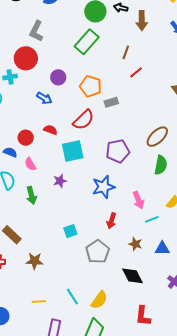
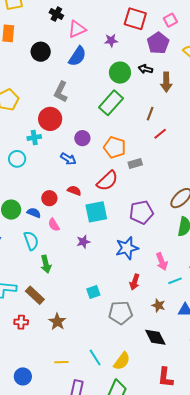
green arrow: (31, 195) -> (46, 264), moved
gray pentagon: (98, 252) -> (121, 313), turned 30
brown star: (35, 261) -> (57, 322), turned 30

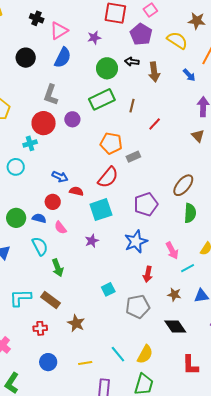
green rectangle: (111, 103) -> (102, 99), turned 30
brown line: (150, 114) -> (132, 106), moved
purple circle: (82, 138) -> (72, 119), moved
blue arrow: (68, 159) -> (60, 177), moved
blue circle: (23, 376) -> (48, 362), moved

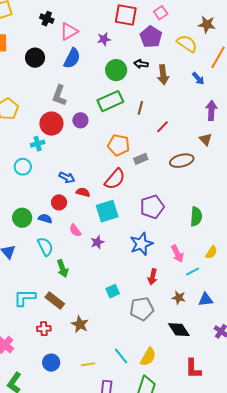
brown ellipse: (183, 185) -> (182, 161), moved, turned 35
pink semicircle: (60, 228) -> (75, 230), moved

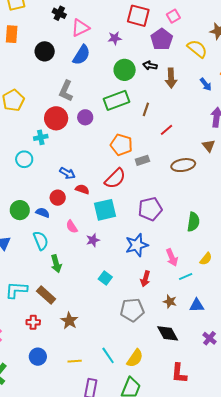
cyan square: (113, 291) -> (105, 278), moved, turned -32

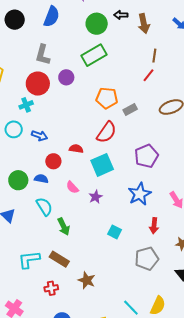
brown line: (146, 109) -> (154, 56), moved
blue arrow: (67, 173) -> (40, 136), moved

